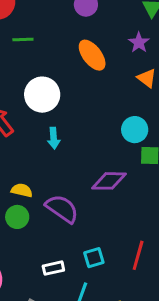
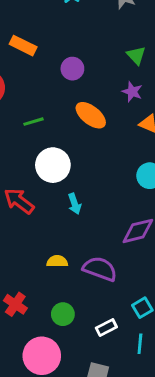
green line: (23, 39) -> (34, 122), moved
green circle: (17, 217) -> (63, 314), moved

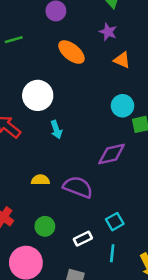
green line: (34, 122) -> (14, 40), moved

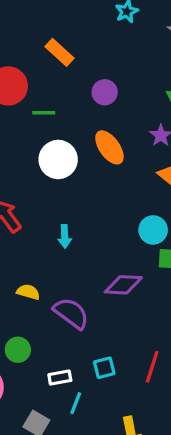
white circle: (38, 95) -> (58, 159), moved
cyan line: (112, 253) -> (76, 403), moved

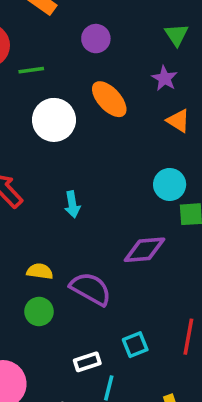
green circle: (18, 350) -> (39, 312), moved

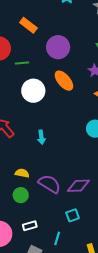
purple circle: (96, 39) -> (58, 47), size x1.5
purple diamond: (144, 250) -> (78, 186), moved
white rectangle: (87, 362) -> (30, 226), moved

